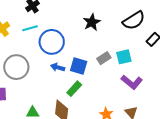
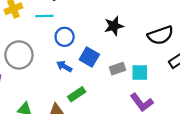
blue circle: (52, 42) -> (65, 37), size x0.7
blue square: (79, 66) -> (89, 57), moved

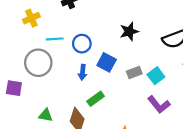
cyan line: (44, 16) -> (55, 39), moved
blue arrow: (64, 66) -> (83, 72), turned -112
cyan square: (140, 73) -> (156, 76), turned -35

